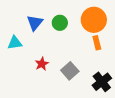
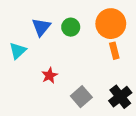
cyan triangle: (15, 43) -> (18, 51), turned -35
gray square: (70, 71) -> (81, 97), moved

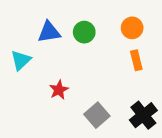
orange circle: (111, 24) -> (132, 28), size x0.6
blue triangle: (41, 27) -> (49, 32), turned 42

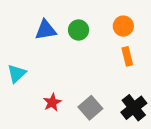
cyan triangle: (21, 60) -> (17, 73), moved
red star: (59, 90) -> (52, 102), moved

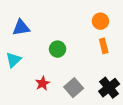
blue triangle: (46, 30) -> (21, 28), moved
green circle: (79, 30) -> (58, 49), moved

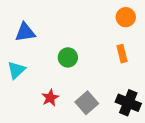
orange circle: (100, 21) -> (126, 17), moved
black cross: (109, 88) -> (128, 103), turned -30

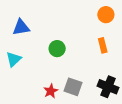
red star: (50, 98) -> (51, 91), moved
gray square: (87, 103) -> (73, 87), turned -30

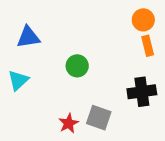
orange rectangle: (103, 45) -> (148, 46), moved
black cross: (108, 87) -> (142, 92), moved, turned -30

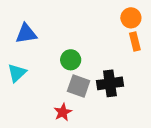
black cross: (142, 92) -> (110, 83), moved
gray square: (99, 118) -> (79, 86), moved

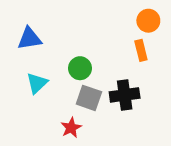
orange rectangle: (135, 41) -> (141, 50), moved
cyan triangle: (17, 73) -> (37, 83), moved

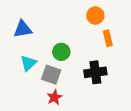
orange circle: (148, 21) -> (95, 16), moved
gray square: (89, 98) -> (51, 75), moved

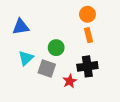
orange rectangle: (108, 38) -> (88, 35), moved
red star: (54, 97) -> (70, 81), moved

